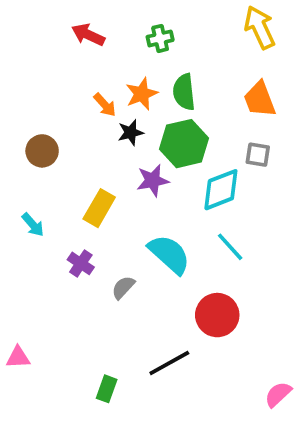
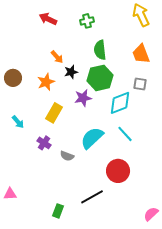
orange star: (142, 94) -> (46, 82), moved
brown circle: (42, 151) -> (13, 78), moved
cyan semicircle: (169, 254) -> (92, 138), turned -85
gray semicircle: (123, 287) -> (67, 156), turned -112

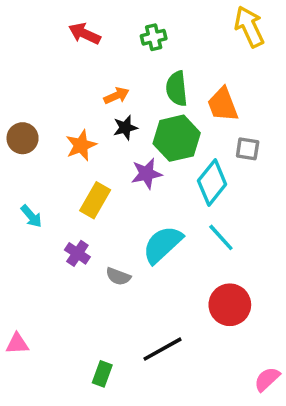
orange trapezoid: (141, 54) -> (223, 105), moved
orange arrow: (57, 57) -> (116, 96), moved, turned -72
cyan diamond: (120, 103) -> (212, 183), turned -30
red circle: (118, 171) -> (230, 305), moved

